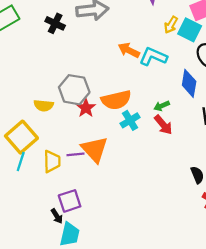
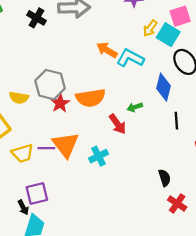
cyan cross: (130, 120) -> (98, 156), moved
red arrow: (163, 125) -> (117, 124), moved
yellow trapezoid: (52, 161) -> (23, 153), turned 70

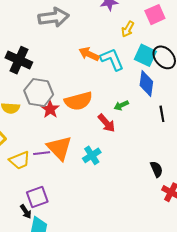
black cross: (36, 18) -> (19, 60), moved, size x1.4
cyan square: (168, 35) -> (145, 55), moved
cyan L-shape: (130, 58) -> (112, 59), turned 45

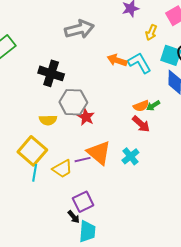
orange semicircle: (78, 101) -> (141, 106), moved, size x0.6

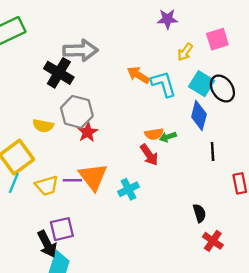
gray arrow: (79, 29) -> (81, 50), moved
black arrow: (74, 217) -> (47, 244), size x1.6

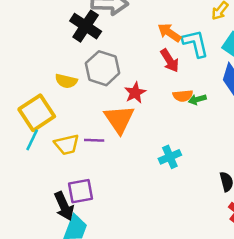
red star: (88, 132) -> (135, 93), moved
red arrow: (149, 155) -> (170, 61), moved
orange triangle: (93, 177) -> (119, 119), moved
cyan cross: (128, 189) -> (170, 157), moved

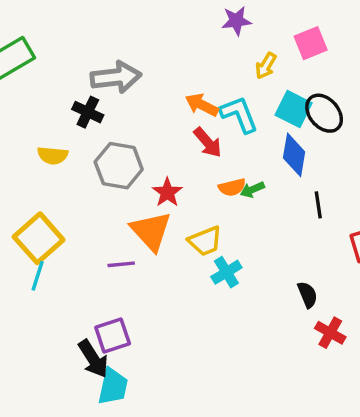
black cross: (86, 26) -> (88, 112), size x0.7
yellow semicircle: (66, 81) -> (53, 155), moved
yellow trapezoid: (67, 144) -> (205, 241), moved

